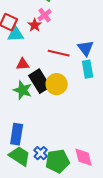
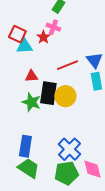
pink cross: (45, 15) -> (53, 27), turned -32
red line: (59, 53) -> (67, 65), turned -35
black rectangle: (40, 81) -> (48, 93), turned 40
blue cross: (41, 153) -> (69, 149), moved, size x1.6

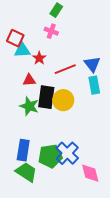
red star: (43, 37) -> (39, 58), moved
green pentagon: (66, 173) -> (50, 156), moved

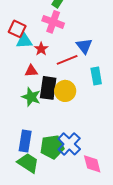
pink cross: (51, 31) -> (53, 22), size x1.5
blue triangle: (92, 64) -> (84, 46), moved

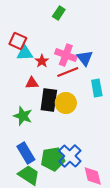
pink cross: (53, 22) -> (66, 55), moved
green star: (31, 97) -> (23, 116), moved
blue rectangle: (25, 141) -> (26, 153), turned -40

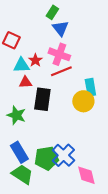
cyan triangle: (25, 53) -> (21, 65), moved
blue triangle: (85, 58) -> (60, 28), moved
yellow circle: (66, 103) -> (83, 101), moved

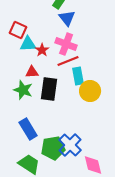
cyan triangle: (21, 65) -> (28, 44), moved
cyan rectangle: (90, 87) -> (78, 76), moved
green star: (16, 115) -> (23, 90), moved
blue rectangle: (19, 152) -> (28, 129), moved

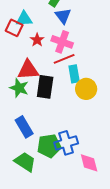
cyan triangle: (28, 44) -> (24, 19), moved
red star: (42, 50) -> (37, 40), moved
red triangle: (32, 72) -> (28, 70), size x1.6
blue cross: (70, 145) -> (66, 143), turned 30

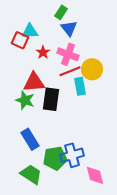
yellow circle: (86, 89) -> (92, 69), moved

